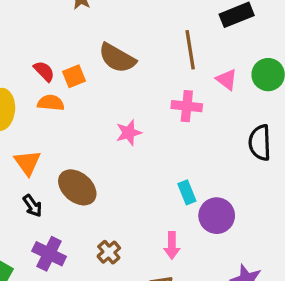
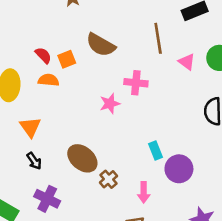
pink cross: (187, 106) -> (136, 83), moved
brown ellipse: (77, 187) -> (82, 158), moved
brown cross: (109, 252) -> (108, 179), moved

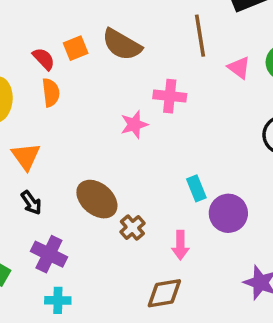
orange square: (67, 59) -> (76, 48), moved
orange semicircle: (48, 80) -> (51, 92), turned 78

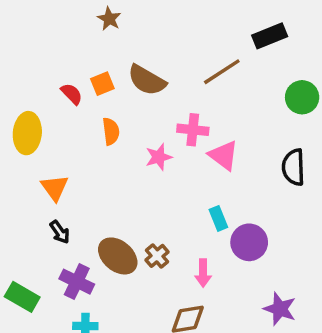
brown line: (200, 36) -> (222, 72), turned 66
pink triangle: (239, 68) -> (224, 155), moved, size x1.4
orange semicircle: (51, 92) -> (111, 131), moved
brown ellipse: (97, 199) -> (118, 256), moved

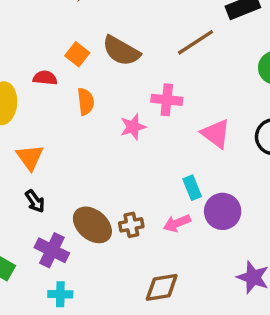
orange square: (102, 84) -> (77, 54), turned -30
red semicircle: (72, 94) -> (45, 78), moved, turned -40
pink triangle: (224, 155) -> (216, 134), moved
brown cross: (157, 256) -> (131, 225), turned 30
pink arrow: (203, 273) -> (177, 223), moved, turned 68

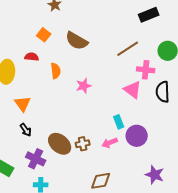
brown line: (196, 42) -> (128, 49), moved
orange square: (77, 54) -> (44, 35), moved
pink cross: (167, 100) -> (146, 70), moved

